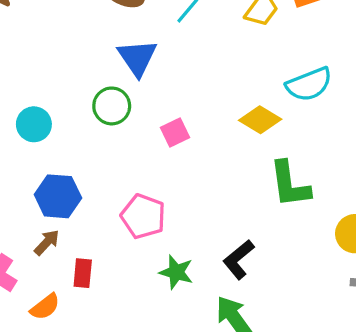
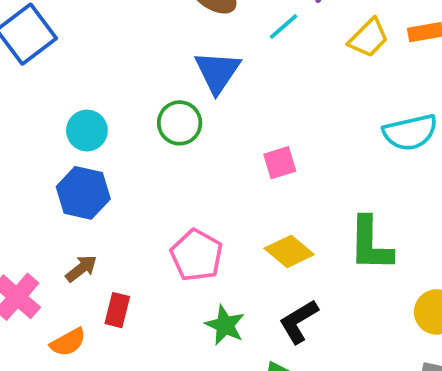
yellow diamond: (260, 120) -> (289, 251), moved
pink square: (175, 133) -> (280, 163), moved
blue hexagon: (58, 196) -> (83, 193), moved

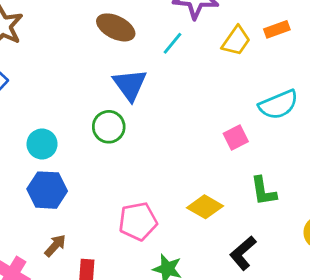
pink square: (280, 163) -> (236, 138), moved
green L-shape: (370, 244) -> (264, 191), size x0.7
pink pentagon: (197, 255) -> (138, 221), turned -30
black L-shape: (299, 321) -> (243, 253), moved

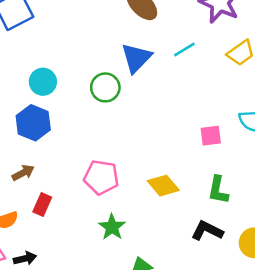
cyan line: (173, 43) -> (184, 49), moved
black L-shape: (243, 253) -> (207, 231), moved, turned 48

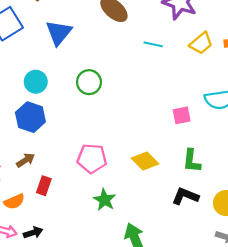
cyan line: (184, 49) -> (153, 44), turned 48
blue triangle: (136, 58) -> (59, 33), moved

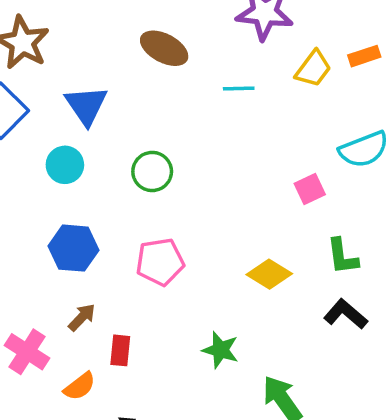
cyan circle: (36, 82) -> (65, 165), moved
pink pentagon: (92, 158) -> (160, 262), moved
black L-shape: (185, 196) -> (346, 314), turned 32

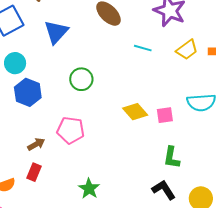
cyan circle: (65, 165) -> (15, 63), moved
blue hexagon: (74, 248) -> (28, 92), moved
yellow diamond: (269, 274) -> (135, 112), moved
brown arrow: (82, 317) -> (36, 144), moved

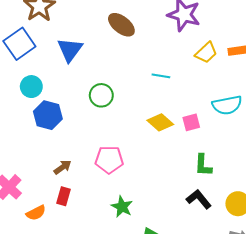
cyan line: (143, 48) -> (161, 76), moved
pink pentagon: (71, 130) -> (109, 160), moved

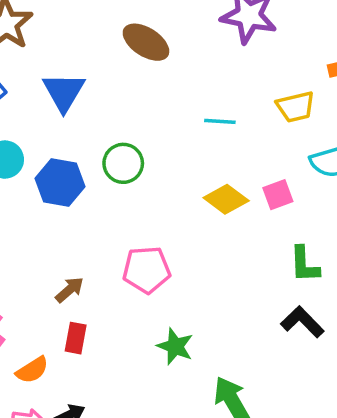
yellow trapezoid: (206, 53) -> (296, 107), moved, turned 35
blue hexagon: (48, 115) -> (60, 183), moved

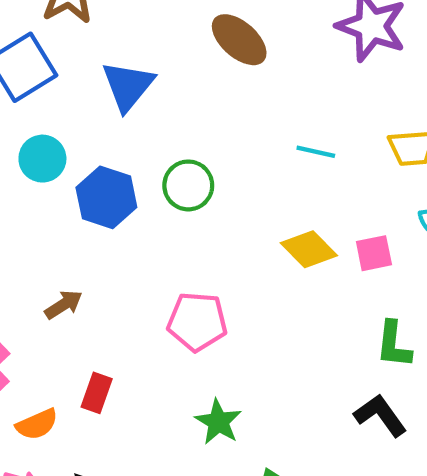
brown arrow: (69, 290) -> (64, 305), moved

